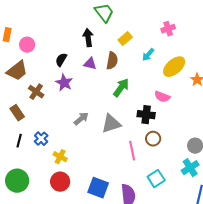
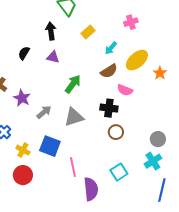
brown semicircle: (112, 61) -> (109, 71), moved, turned 48
purple star: (64, 83) -> (22, 98), moved
green arrow: (121, 88) -> (73, 84), moved
pink line: (132, 151) -> (73, 167), moved
blue square: (98, 188) -> (50, 146), moved

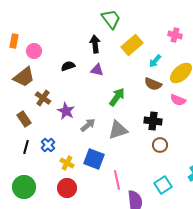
pink cross: (131, 22) -> (175, 35), turned 32
yellow rectangle: (88, 32) -> (132, 45), size x1.5
black semicircle: (24, 53) -> (68, 66), turned 40
brown semicircle: (109, 71) -> (153, 84), turned 54
pink semicircle: (125, 90) -> (178, 100), moved

